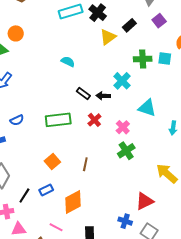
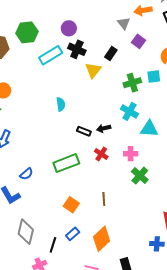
cyan semicircle: (68, 62) -> (61, 104), turned 72
cyan cross: (122, 81) -> (129, 111), moved
pink cross: (123, 127) -> (131, 154), turned -32

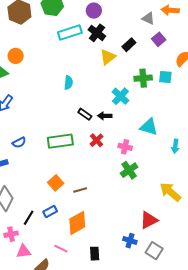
gray triangle: (124, 23) -> (148, 18), turned -40
cyan cross: (129, 111) -> (120, 96), moved
brown line: (104, 199) -> (80, 190), moved, turned 64

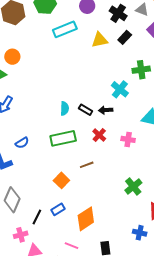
black cross: (97, 33) -> (118, 13), moved
yellow triangle: (108, 57) -> (100, 40), moved, turned 30
cyan semicircle: (68, 83) -> (65, 108), moved
green cross: (129, 170) -> (133, 187), moved
brown line: (80, 190) -> (87, 165), moved

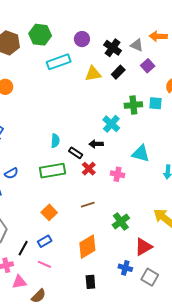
black rectangle: (86, 110) -> (76, 153), moved
brown line: (87, 165) -> (88, 205), moved
orange diamond: (86, 219) -> (87, 247), moved
pink line: (71, 246) -> (44, 264), moved

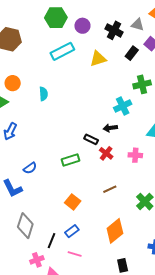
green hexagon: (40, 35) -> (56, 18), moved
black rectangle: (118, 72) -> (132, 53), moved
cyan cross: (111, 124) -> (123, 106), turned 30
cyan semicircle: (55, 141) -> (43, 94), moved
green rectangle: (53, 171) -> (71, 160), size x0.7

